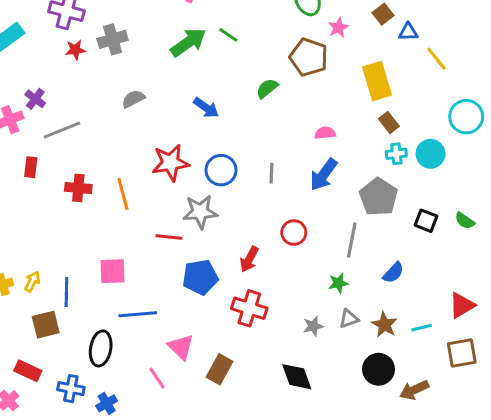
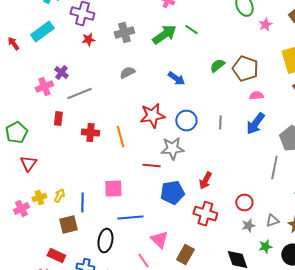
gray cross: (113, 39) -> (124, 33), moved
brown pentagon: (309, 57) -> (245, 69), moved
red circle: (294, 233) -> (244, 203), moved
green star: (338, 283) -> (265, 247), moved

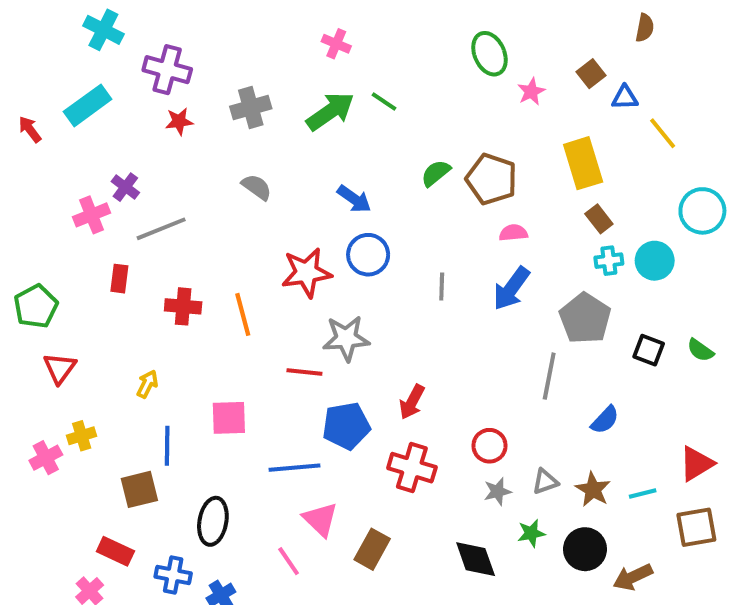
gray semicircle: (127, 73) -> (257, 187), turned 63
blue circle: (186, 121) -> (368, 255), moved
yellow arrow: (59, 196) -> (147, 384), moved
blue line: (130, 218) -> (294, 468), moved

